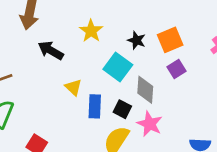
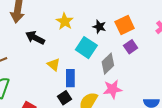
gray diamond: (145, 90) -> (108, 64), turned 45
black square: (122, 109) -> (65, 98), moved, turned 32
pink star: (150, 124) -> (113, 89), turned -30

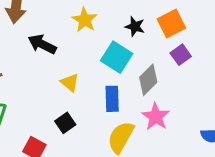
blue rectangle: (70, 78) -> (112, 99), moved
pink star: (113, 89) -> (156, 117), turned -30
black square: (65, 98) -> (65, 123), moved

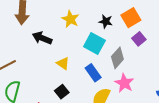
blue rectangle: (112, 99) -> (93, 73), turned -30

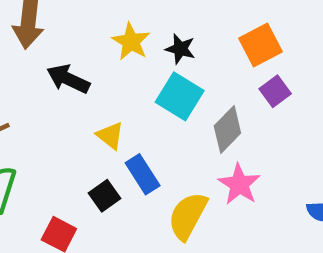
black star: (106, 21) -> (180, 49), moved
blue rectangle: (93, 73) -> (143, 174), moved

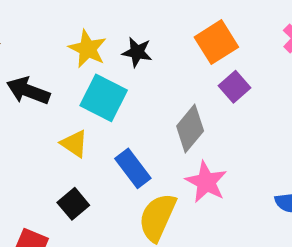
cyan square: (180, 96) -> (104, 98), moved
blue rectangle: (143, 174) -> (133, 168), moved

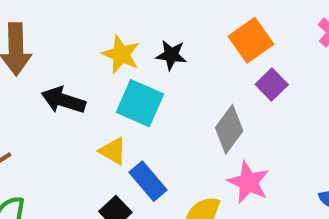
blue rectangle: (133, 168) -> (148, 181), moved

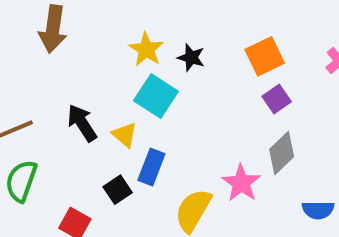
black arrow: (63, 100) -> (82, 123), moved, turned 30
gray diamond: (229, 129) -> (282, 153), moved
blue rectangle: (148, 181) -> (151, 167), turned 52

